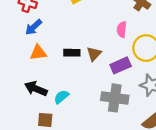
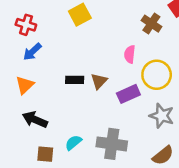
orange triangle: (38, 53) -> (25, 85), moved, turned -36
cyan semicircle: (61, 97) -> (73, 143), moved
gray cross: (115, 98) -> (112, 144), moved

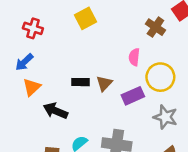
blue arrow: (32, 52) -> (24, 62), moved
black arrow: (35, 120) -> (55, 111), moved

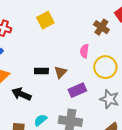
purple rectangle: (133, 96) -> (77, 90), moved

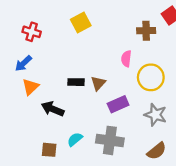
brown cross: (101, 27) -> (146, 31), turned -35

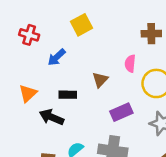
blue arrow: (23, 63) -> (57, 57), moved
black rectangle: (76, 82) -> (68, 95), moved
brown triangle: (98, 83) -> (100, 80), moved

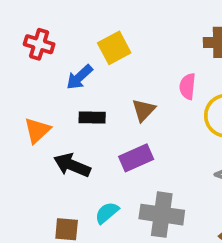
yellow square: (82, 25) -> (114, 48), moved
black rectangle: (68, 95) -> (92, 118), moved
purple rectangle: (121, 112) -> (136, 158), moved

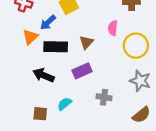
black rectangle: (92, 118) -> (56, 47), size x1.5
orange triangle: (37, 130) -> (30, 37), moved
gray cross: (162, 215) -> (104, 97), moved, size x0.6

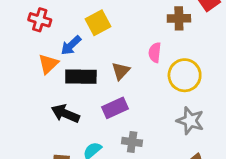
gray cross: (104, 97) -> (132, 142), moved

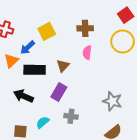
brown cross: (179, 18) -> (85, 28), moved
yellow circle: (185, 75) -> (123, 41), moved
purple rectangle: (115, 108) -> (59, 92), turned -36

